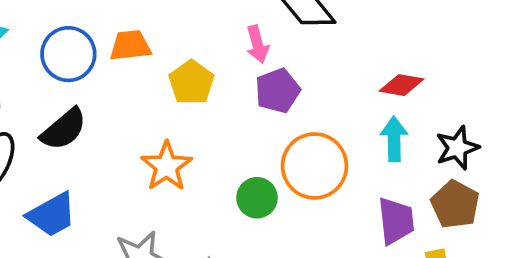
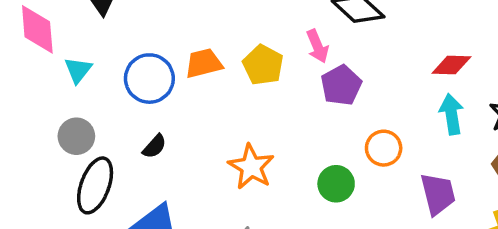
yellow pentagon: (191, 82) -> (263, 65), moved
black semicircle: (64, 129) -> (154, 146), size x0.6
orange circle: (314, 166) -> (384, 148), size x0.6
purple trapezoid: (396, 221) -> (438, 194), moved

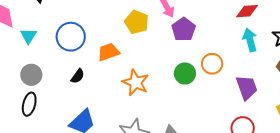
orange trapezoid: (204, 63) -> (108, 52), moved
green circle: (336, 184) -> (185, 74), moved
black ellipse: (95, 185) -> (29, 104), moved, size x0.7

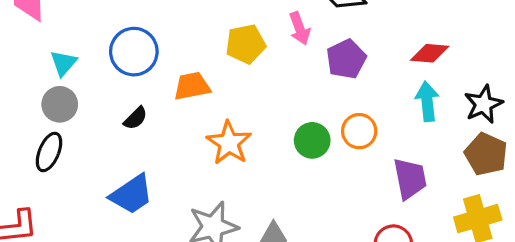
yellow pentagon: (137, 22) -> (246, 44), turned 30
purple pentagon: (184, 29) -> (346, 59), moved
cyan triangle: (28, 36) -> (63, 63), moved

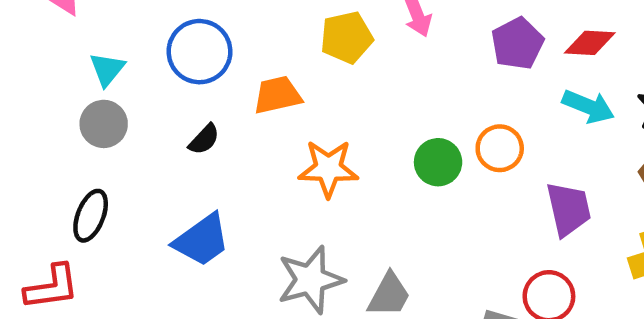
purple pentagon: (346, 59) -> (517, 43), moved
cyan arrow: (427, 101) -> (588, 106), turned 120
orange star: (229, 143) -> (328, 168), turned -30
black ellipse: (49, 152) -> (91, 216), moved

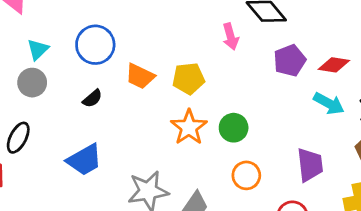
yellow pentagon: (347, 37) -> (188, 78), moved
orange trapezoid: (277, 95) -> (140, 76), turned -148
orange circle: (500, 148) -> (246, 175), moved
orange star: (328, 168) -> (189, 127), moved, turned 30

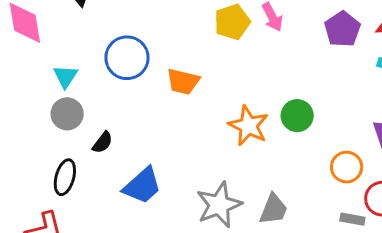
yellow pentagon: (188, 78) -> (232, 22), moved
black semicircle: (92, 99) -> (103, 142), moved
orange circle: (246, 175) -> (347, 167), moved

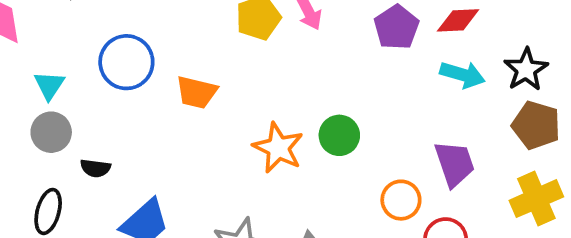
black semicircle: (103, 142) -> (95, 168), turned 60

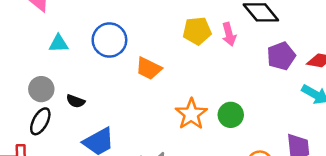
cyan triangle: (49, 85) -> (59, 44), turned 42
gray circle: (51, 132) -> (41, 89), moved

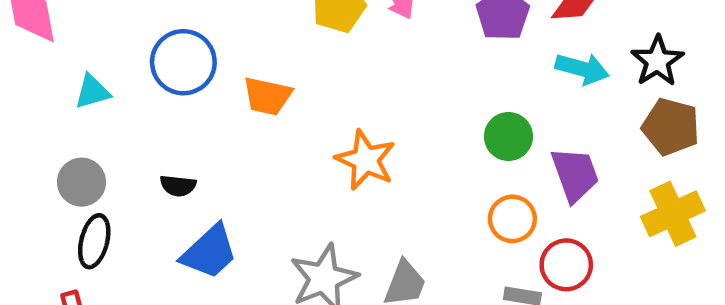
black semicircle: (76, 101) -> (178, 186), moved
green circle: (231, 115) -> (508, 137), moved

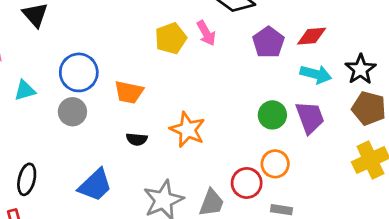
purple trapezoid: (575, 174) -> (310, 117), moved
gray circle: (81, 182) -> (72, 112), moved
black semicircle: (178, 186) -> (137, 139), moved
red circle: (566, 265) -> (247, 183), moved

